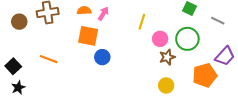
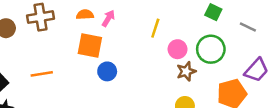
orange line: (49, 59) -> (42, 74), turned -30

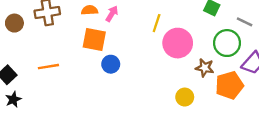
pink circle: (178, 49) -> (178, 43), size x1.6
green circle: (211, 49) -> (227, 43), moved
brown star: (186, 71) -> (205, 68), moved, turned 30

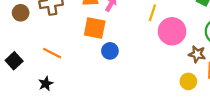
orange line: (48, 67) -> (52, 53), turned 36
yellow circle: (185, 97) -> (188, 81), moved
black star: (13, 99) -> (46, 84), moved

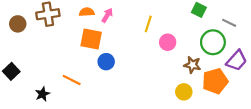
pink circle: (172, 31) -> (168, 42), size x0.6
orange line: (52, 53) -> (72, 80), moved

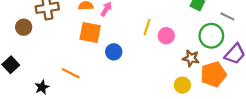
brown circle: (18, 24) -> (24, 27), moved
yellow line: (148, 24) -> (147, 27), moved
blue circle: (106, 62) -> (114, 52), moved

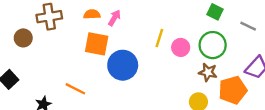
green circle: (211, 36) -> (213, 45), moved
blue circle: (114, 52) -> (123, 65), size x1.6

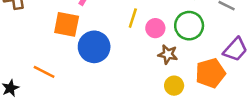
brown star: (208, 72) -> (168, 54), moved

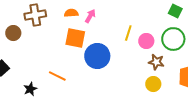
yellow circle: (174, 86) -> (153, 84), moved

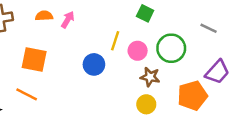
green square: (175, 11) -> (145, 13), moved
orange square: (75, 38) -> (34, 59), moved
blue circle: (97, 56) -> (94, 64), moved, size x0.7

